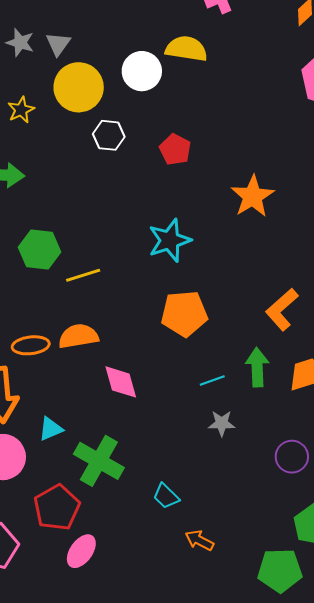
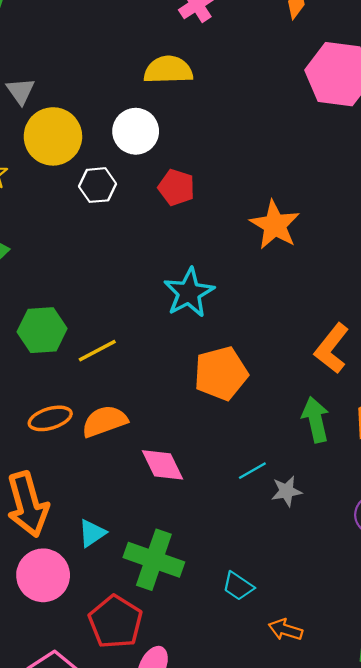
white circle: (142, 71) -> (136, 131), moved
orange ellipse: (31, 345) -> (50, 418), moved
cyan line: (212, 381) -> (252, 471), moved

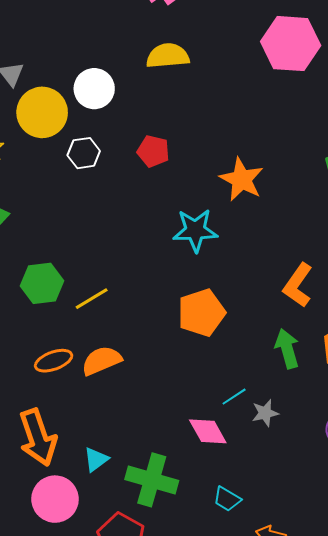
yellow semicircle: (168, 70) -> (168, 56), moved
white circle: (136, 131) -> (94, 89), moved
cyan star: (189, 293) -> (195, 230), moved, turned 30
pink diamond: (163, 465) -> (208, 431), moved

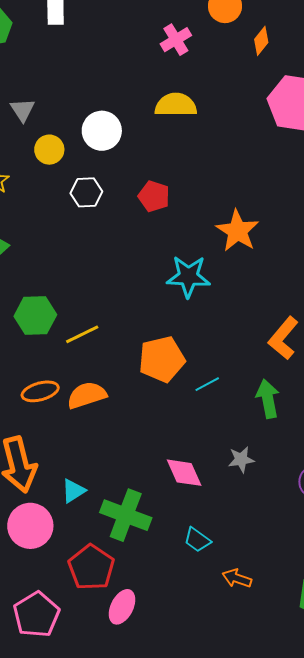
yellow circle: (42, 112) -> (49, 150), size x0.6
orange pentagon: (201, 313) -> (162, 359), moved
cyan line: (234, 397) -> (207, 384), moved

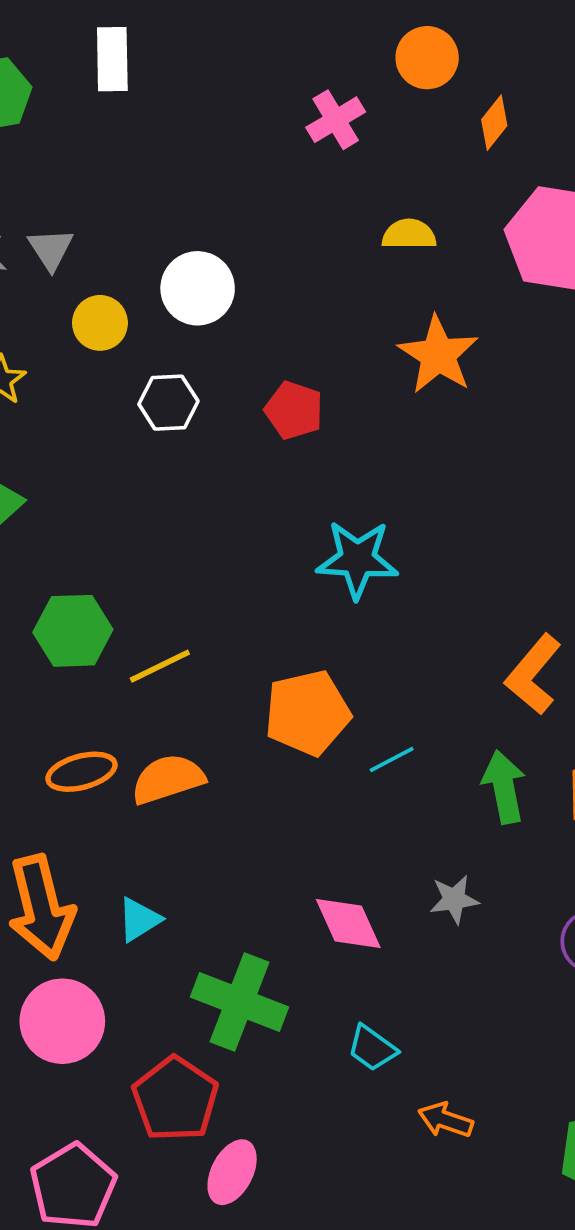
yellow semicircle: (176, 105) -> (409, 234), moved, size x0.7
orange star: (237, 231) -> (438, 355), moved
cyan triangle: (73, 491) -> (139, 919), moved

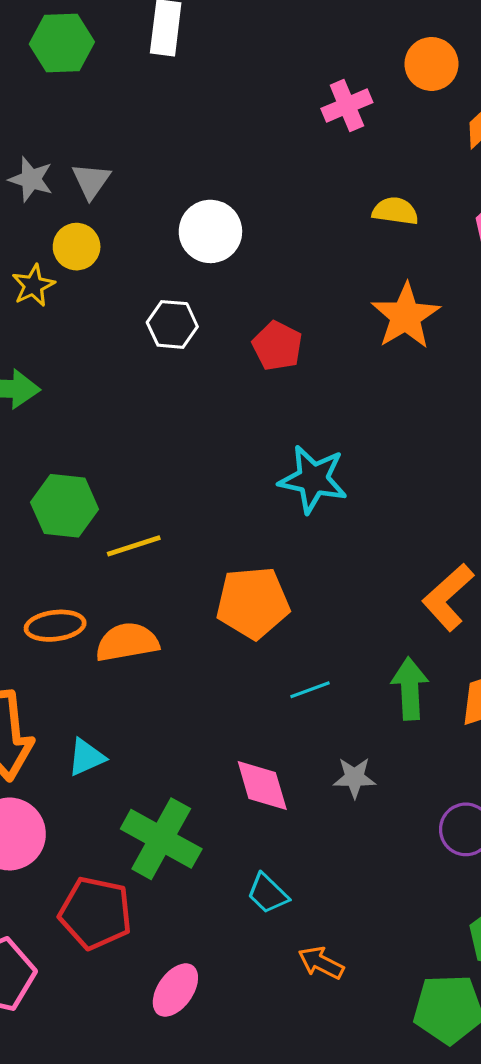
yellow circle: (100, 323) -> (77, 247), moved
cyan line: (392, 760) -> (310, 690), moved
red pentagon: (175, 1099) -> (95, 913), turned -30
pink ellipse: (232, 1172) -> (175, 990), moved

